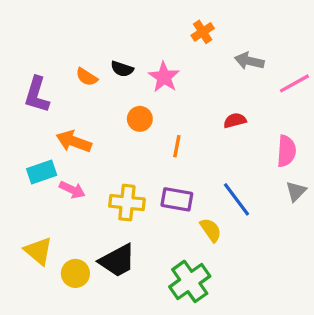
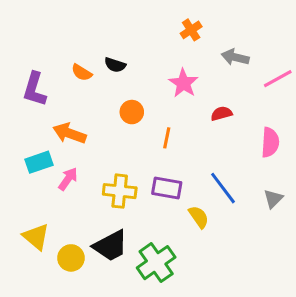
pink star: (164, 77) -> (183, 83), moved
pink arrow: (72, 190) -> (68, 179), turned -80
gray triangle: (296, 191) -> (273, 199), moved
green cross: (190, 281) -> (156, 263), moved

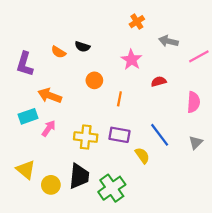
black trapezoid: (111, 246) -> (79, 176), turned -56

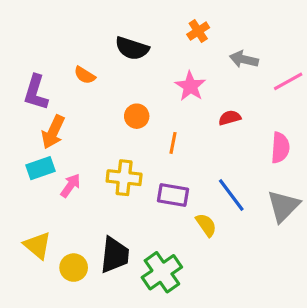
black semicircle: (82, 47) -> (132, 48), moved, size x1.5
orange arrow: (50, 96) -> (53, 132), moved, turned -85
yellow cross: (86, 137) -> (124, 178), moved
gray triangle: (196, 142) -> (283, 206), size x1.6

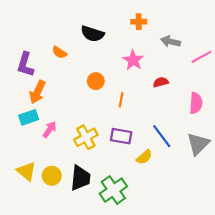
orange cross: (198, 31) -> (139, 22), turned 32
yellow cross: (124, 178) -> (86, 137), moved, turned -35
yellow semicircle: (206, 225) -> (144, 157), turned 84
yellow circle: (74, 268) -> (52, 176), moved

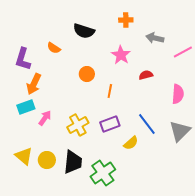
purple rectangle: (121, 136) -> (110, 124), turned -30

